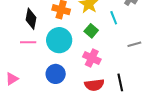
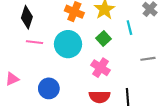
black diamond: (31, 19) -> (27, 17), moved
blue circle: (56, 74) -> (49, 88), moved

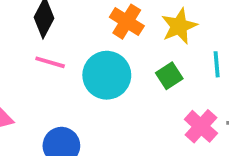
pink cross: (100, 68) -> (201, 126), moved

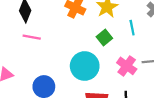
cyan circle: (107, 75) -> (85, 66), moved

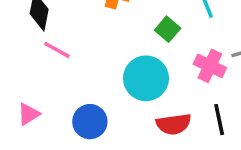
pink line: (32, 37) -> (57, 50), turned 30

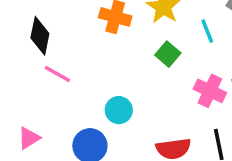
cyan circle: (146, 78) -> (119, 110), moved, size x0.6

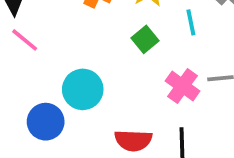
cyan circle: (119, 110) -> (83, 89), size x1.4

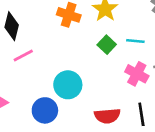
cyan line: (191, 22) -> (135, 41), moved, turned -66
pink line: (25, 40) -> (23, 56), turned -60

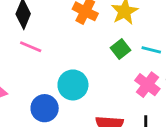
pink line: (23, 56) -> (31, 47), turned 42

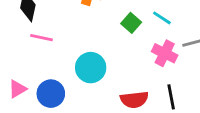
cyan line: (151, 50) -> (162, 18), turned 30
blue circle: (45, 108) -> (51, 94), moved

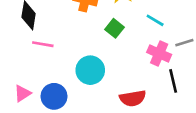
green square: (131, 23) -> (114, 28), moved
black line: (171, 97) -> (173, 81), moved

